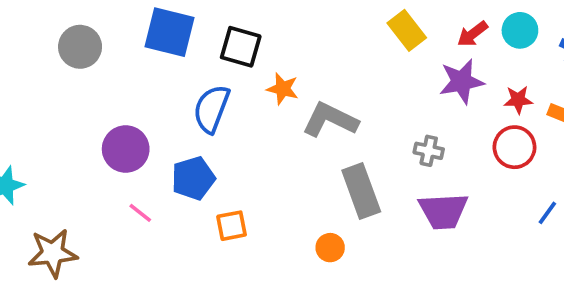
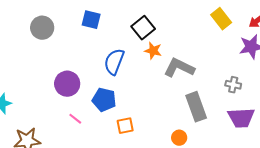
blue square: (169, 32) -> (91, 20), size x0.7
black square: (241, 47) -> (143, 28), moved, turned 35
blue pentagon: (193, 178) -> (104, 100), turned 30

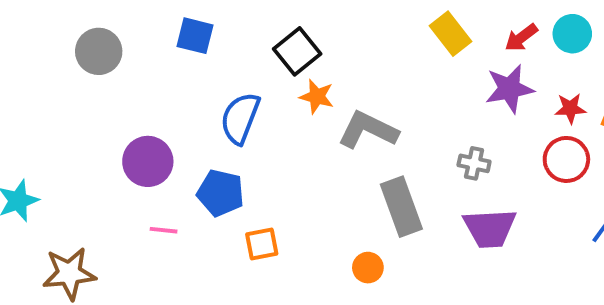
pink line: (75, 119) -> (164, 230), turned -32

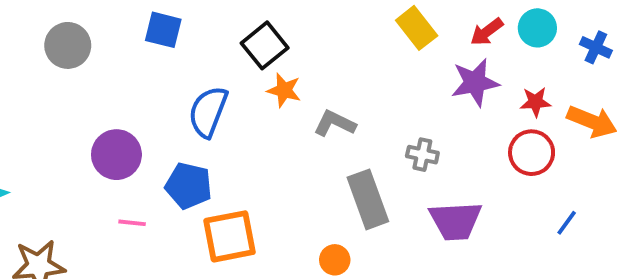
gray L-shape: (368, 130) -> (335, 123), size x0.7
gray cross: (474, 163) -> (422, 155), moved
orange square: (262, 244) -> (229, 236), size x1.6

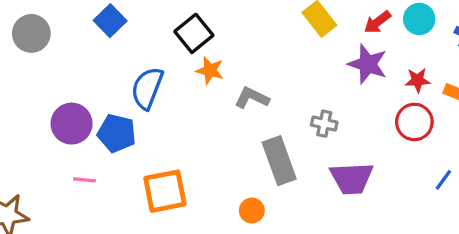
blue square: (163, 30) -> (110, 21), turned 32
purple star: (475, 82) -> (368, 64), turned 30
blue pentagon: (189, 186) -> (117, 133), moved

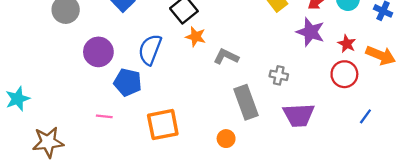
red star: (418, 80) -> (347, 44), turned 30
purple circle: (72, 124) -> (98, 52), moved

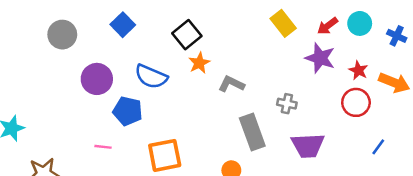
orange star: (196, 37) -> (199, 63), turned 30
blue semicircle: (150, 50) -> (151, 77), turned -88

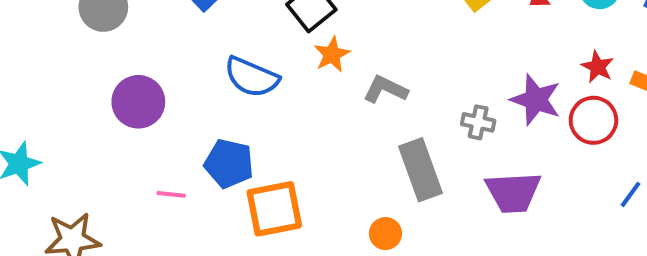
purple star: (320, 58) -> (536, 100), moved
purple circle: (97, 79) -> (138, 102), moved
blue pentagon: (128, 111) -> (229, 164), moved

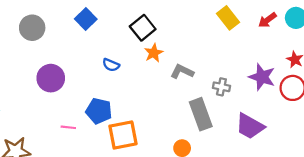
blue semicircle: (252, 77) -> (111, 65), size x0.6
gray cross: (478, 122) -> (221, 87), moved
purple trapezoid: (513, 192) -> (250, 126), turned 32

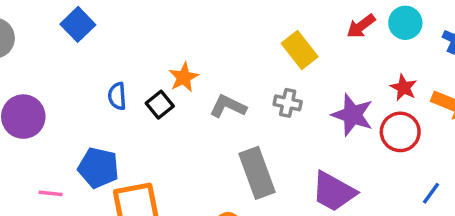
yellow rectangle: (228, 18) -> (300, 50), moved
black square: (143, 28) -> (160, 105), moved, size x0.7
blue semicircle: (111, 65) -> (117, 96), turned 63
gray cross: (221, 87) -> (288, 103), moved

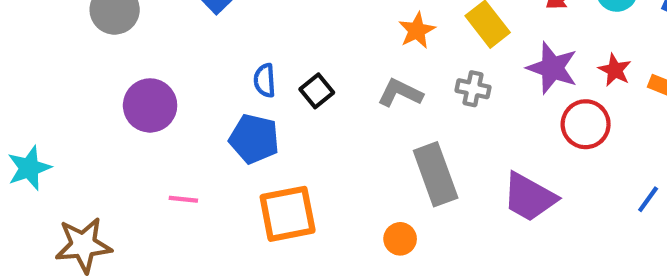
orange star: (184, 77) -> (417, 30), moved
purple star: (352, 115) -> (552, 68), moved
red circle: (400, 132) -> (586, 124), moved
blue pentagon: (98, 168) -> (254, 139), moved

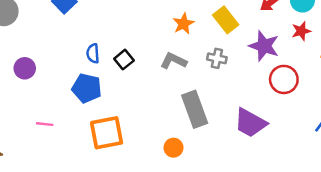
red star: (615, 70) -> (301, 31), moved, turned 30
purple circle: (150, 105) -> (25, 68), size x0.7

